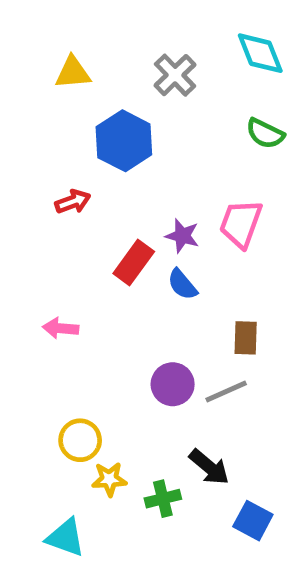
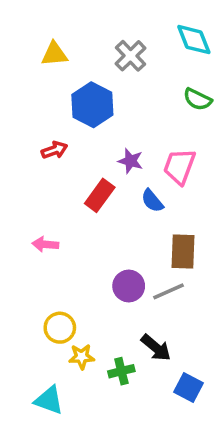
purple star: (182, 236) -> (130, 161), moved
blue semicircle: (182, 284) -> (152, 201), moved
brown rectangle: (246, 338) -> (183, 252), size x1.4

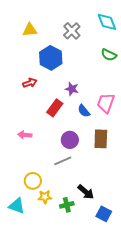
pink trapezoid: (179, 166) -> (106, 103), moved
purple circle: (129, 286) -> (70, 140), moved
gray line: (169, 291) -> (63, 161), moved
cyan triangle: (49, 400) -> (17, 206), moved

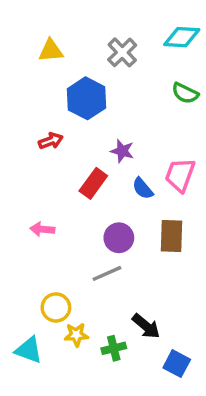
cyan diamond: (107, 22) -> (182, 37), turned -65

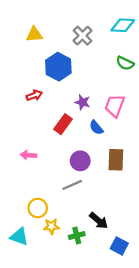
pink trapezoid: (180, 175) -> (115, 106), moved

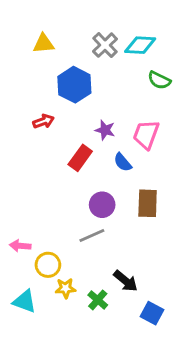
cyan diamond: (123, 25) -> (140, 45), moved
pink arrow: (28, 155) -> (20, 246), moved
green cross: (77, 236) -> (98, 300), turned -35

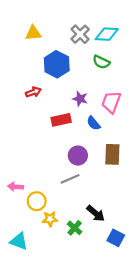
green semicircle: (159, 80) -> (101, 62), moved
red rectangle: (80, 158) -> (61, 120), turned 42
cyan triangle: (25, 301) -> (19, 241), moved

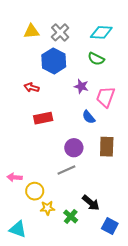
gray cross: (80, 34) -> (60, 32), moved
red arrow: (33, 92) -> (32, 87), turned -144
purple star: (80, 99) -> (81, 86), moved
red rectangle: (61, 120) -> (43, 118), moved

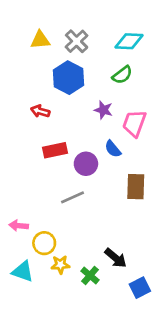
green semicircle: (96, 59) -> (122, 75), turned -63
purple circle: (74, 148) -> (86, 164), moved
gray line: (66, 170) -> (72, 197), moved
blue square: (110, 226) -> (140, 288), turned 35
cyan triangle: (18, 229) -> (23, 271), moved

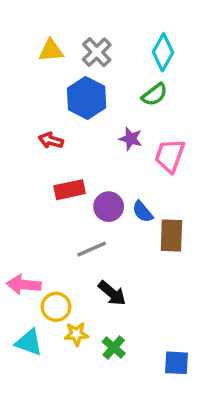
cyan diamond: (129, 41) -> (163, 52), turned -64
blue semicircle: (113, 149) -> (143, 212), moved
pink arrow: (19, 226) -> (24, 285), size x1.4
black arrow: (116, 258) -> (112, 293), moved
blue square: (140, 288) -> (177, 363), turned 30

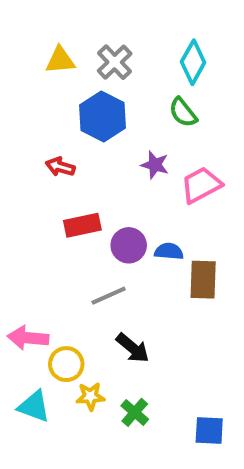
green semicircle: (154, 95) -> (183, 112), turned 88
pink trapezoid: (170, 156) -> (201, 185), turned 42
blue semicircle: (143, 212) -> (169, 251), turned 135

